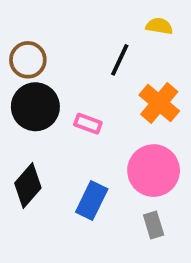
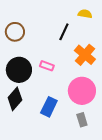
black circle: (35, 107) -> (19, 70), moved

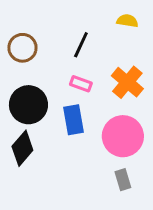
black line: (64, 32) -> (81, 45), moved
pink rectangle: (47, 66) -> (81, 84), moved
blue rectangle: (49, 107) -> (73, 120), moved, turned -36

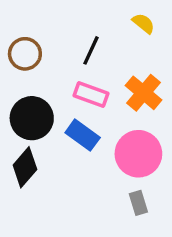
yellow semicircle: (127, 21) -> (143, 23), turned 30
pink rectangle: (81, 84) -> (91, 94), size x1.4
blue rectangle: (73, 120) -> (83, 135), turned -44

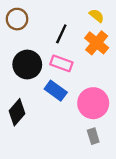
brown circle: (25, 54) -> (17, 19), moved
orange cross: (143, 93) -> (97, 43), moved
black circle: (32, 118) -> (27, 65), moved

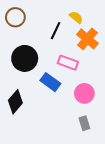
yellow semicircle: (97, 16) -> (76, 17), moved
pink rectangle: (61, 63) -> (68, 63), moved
pink circle: (93, 103) -> (84, 93), size x0.7

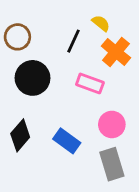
brown circle: (15, 17) -> (17, 37), moved
blue rectangle: (50, 82) -> (67, 141), moved
gray rectangle: (84, 123) -> (112, 164), size x1.6

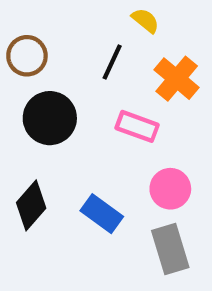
yellow semicircle: (101, 23) -> (145, 20), moved

